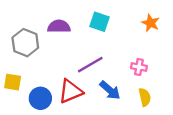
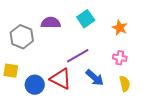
cyan square: (100, 22) -> (86, 19), turned 36
orange star: (151, 23) -> (120, 28), moved
red triangle: (71, 91) -> (61, 79), turned 50

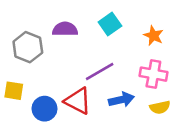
pink cross: (120, 58) -> (153, 74), size x1.5
blue arrow: (95, 78) -> (121, 100), turned -54
yellow semicircle: (125, 84) -> (160, 107), turned 91

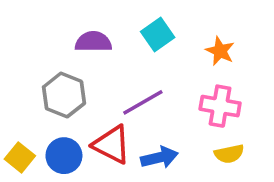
gray hexagon: (28, 47) -> (64, 95), moved
yellow square: (14, 91) -> (20, 157), moved, turned 30
blue arrow: (121, 100) -> (159, 157), moved

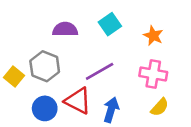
yellow semicircle: (229, 154) -> (160, 107), turned -36
yellow square: (20, 157) -> (14, 77), moved
blue arrow: (159, 157) -> (111, 110), turned -60

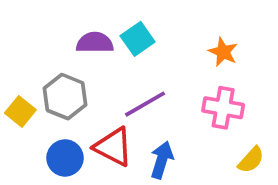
cyan square: (110, 24) -> (138, 39), moved
yellow semicircle: (160, 107) -> (251, 160), moved

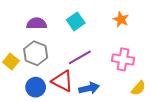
purple semicircle: (95, 43) -> (37, 23), moved
orange star: (223, 52) -> (121, 19), moved
blue arrow: (162, 160) -> (89, 88), turned 60

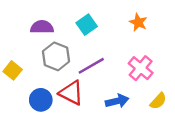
gray hexagon: (36, 53) -> (56, 56), moved
pink cross: (123, 59) -> (141, 68), turned 30
blue arrow: (89, 88) -> (117, 101), moved

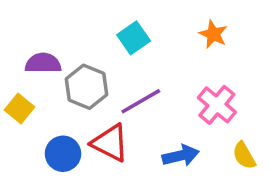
purple semicircle: (42, 27) -> (43, 63), moved
yellow semicircle: (158, 101) -> (244, 156), turned 108

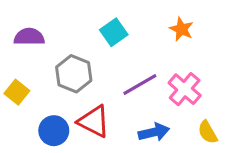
purple semicircle: (43, 63) -> (29, 37), moved
purple line: (141, 101) -> (140, 85), moved

